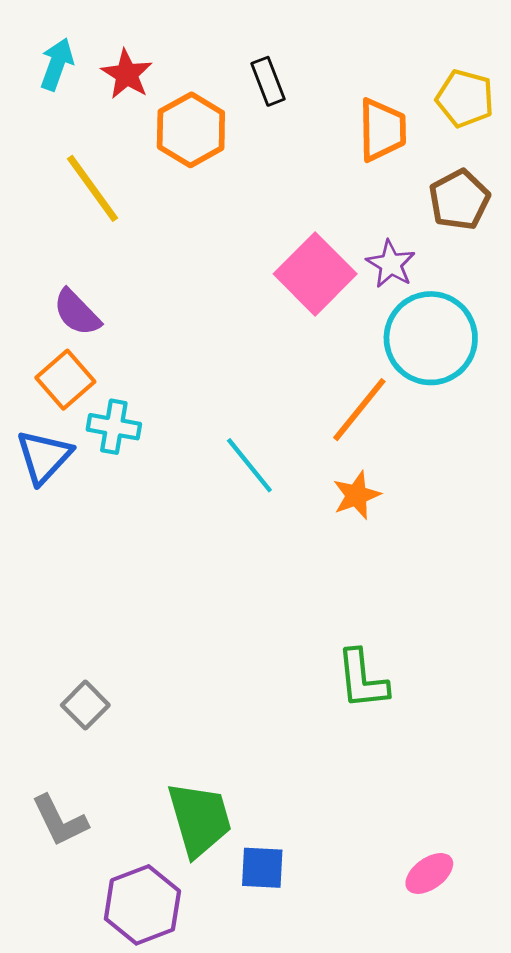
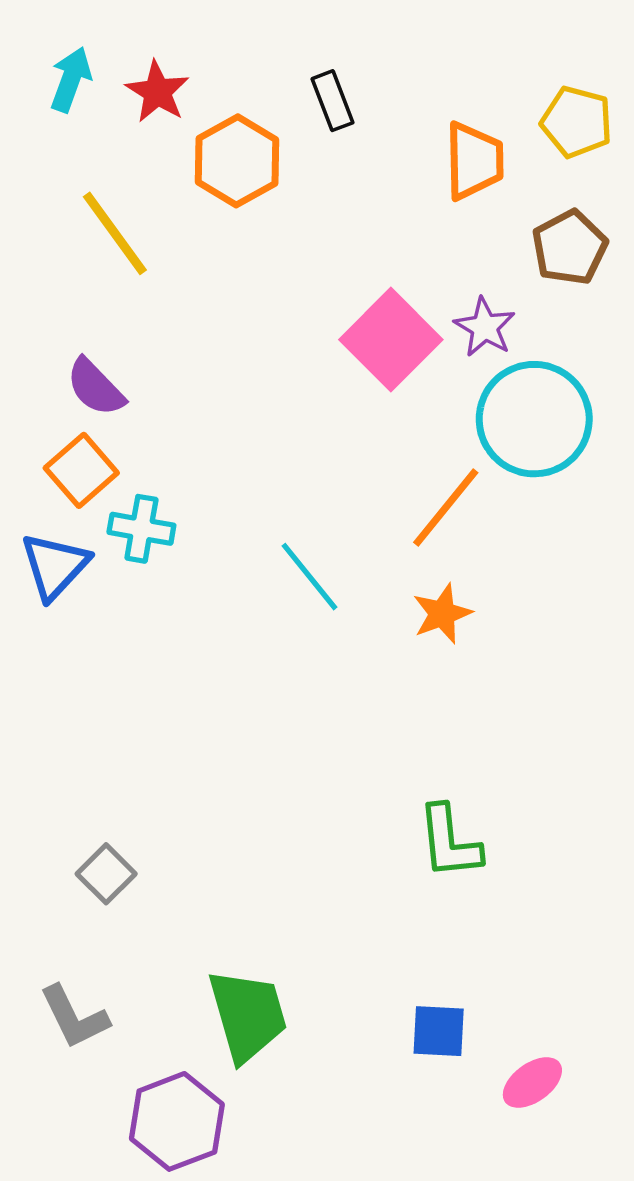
blue square: (262, 868) -> (439, 1031), moved

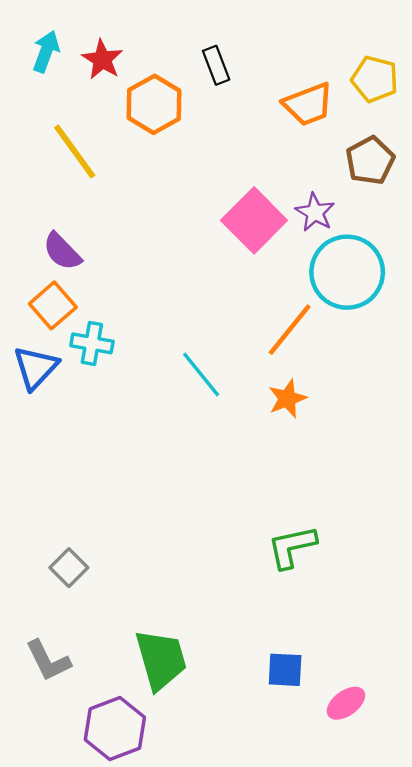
orange trapezoid: (474, 161) -> (308, 104), turned 70
green L-shape: (449, 842) -> (292, 547), turned 84

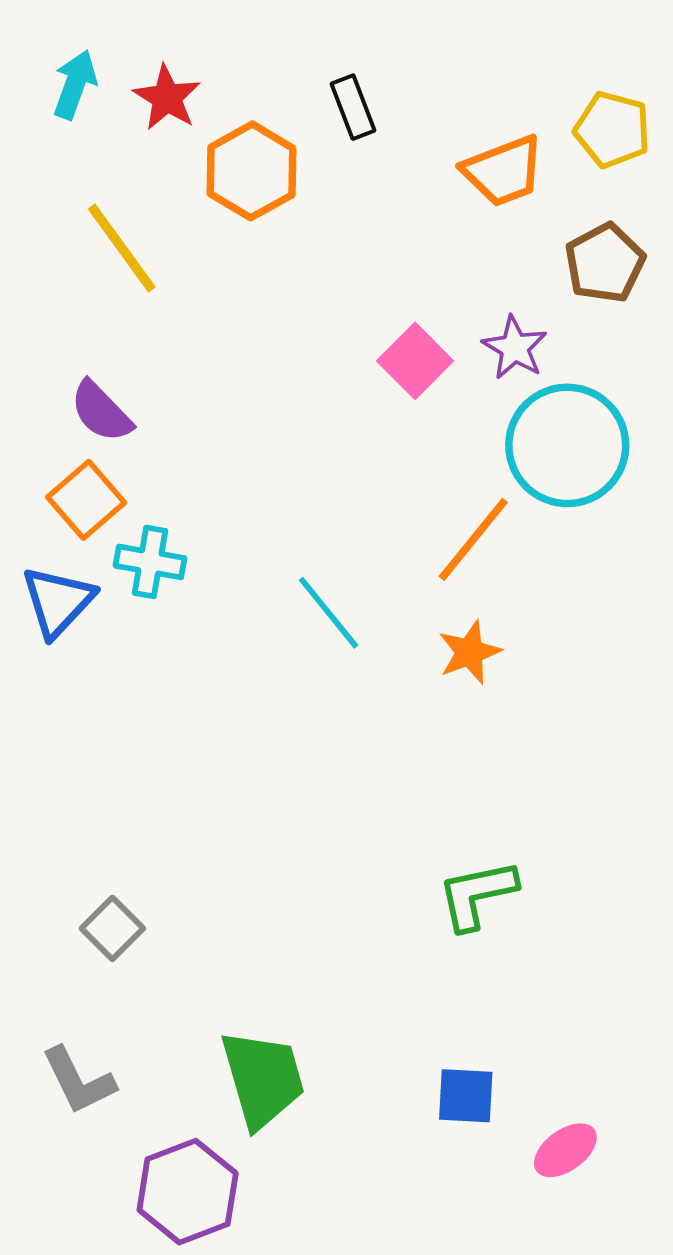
pink square: (254, 220) -> (415, 361), size x0.7

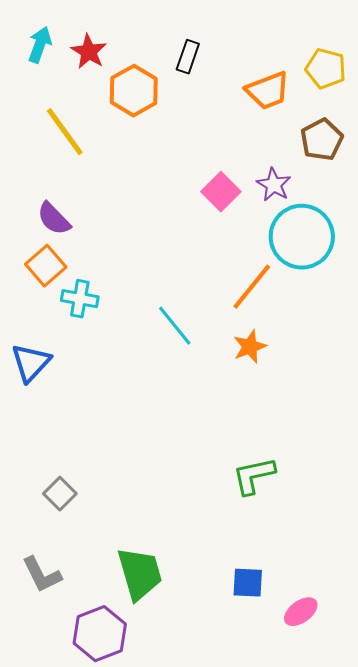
black rectangle: (353, 107) -> (188, 57), turned 40
blue triangle: (58, 601) -> (31, 363), moved

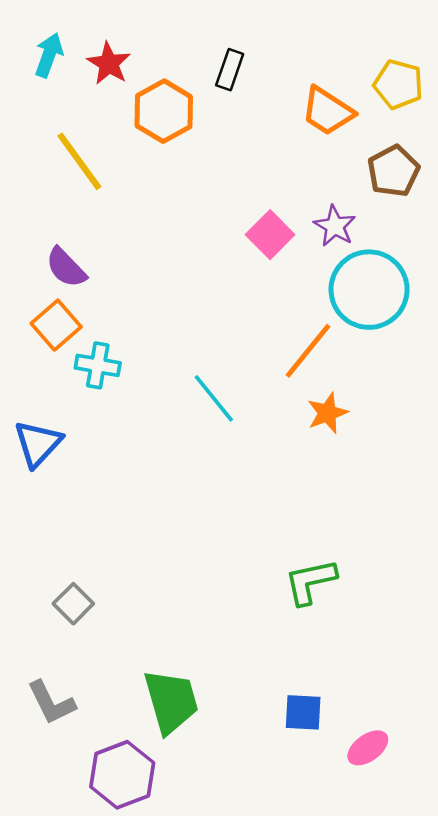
orange trapezoid: (268, 91) -> (327, 111), turned 54
orange star: (250, 347) -> (327, 413), moved

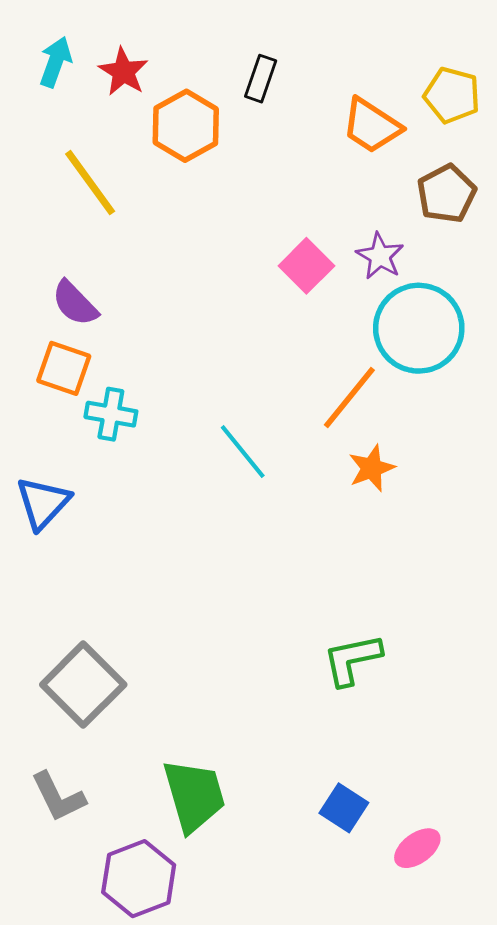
orange square: (56, 325) -> (64, 368), turned -30
gray square: (73, 604) -> (83, 685), size x1.8
blue square: (303, 712) -> (344, 808), turned 30

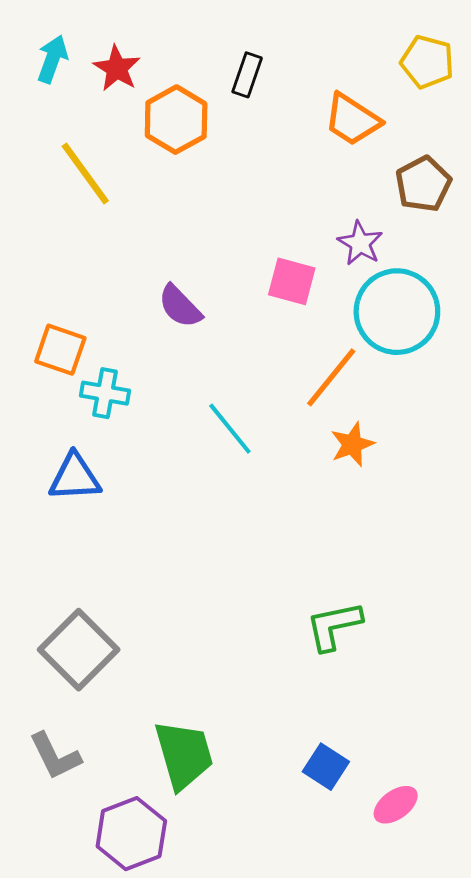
yellow pentagon: (452, 95) -> (427, 62), moved
pink square: (306, 266) -> (292, 281), moved, turned -30
purple semicircle: (75, 303) -> (180, 306), moved
blue triangle: (43, 503) -> (75, 477), moved, turned 44

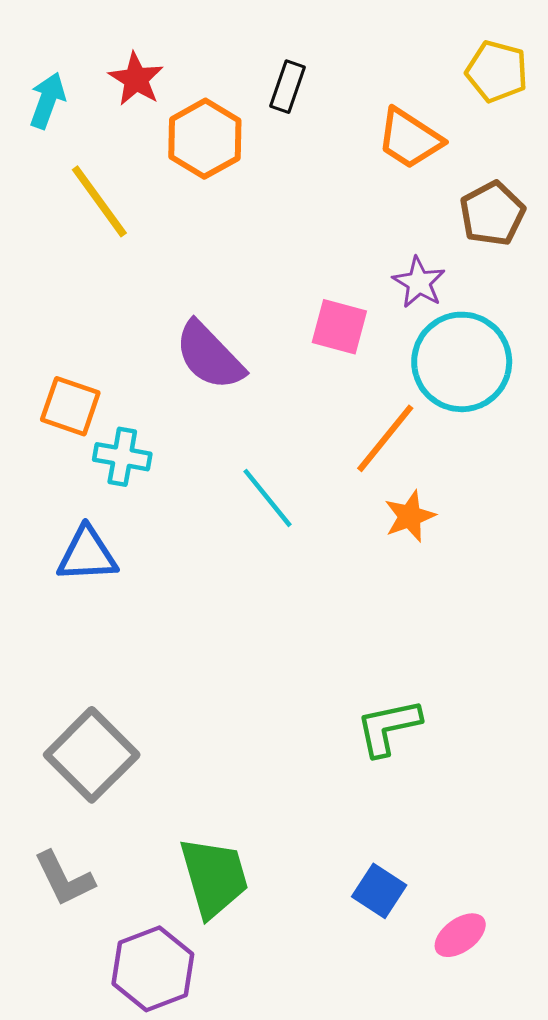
cyan arrow: (52, 59) -> (47, 100), moved
purple semicircle: (180, 306) -> (209, 356), size x1.4

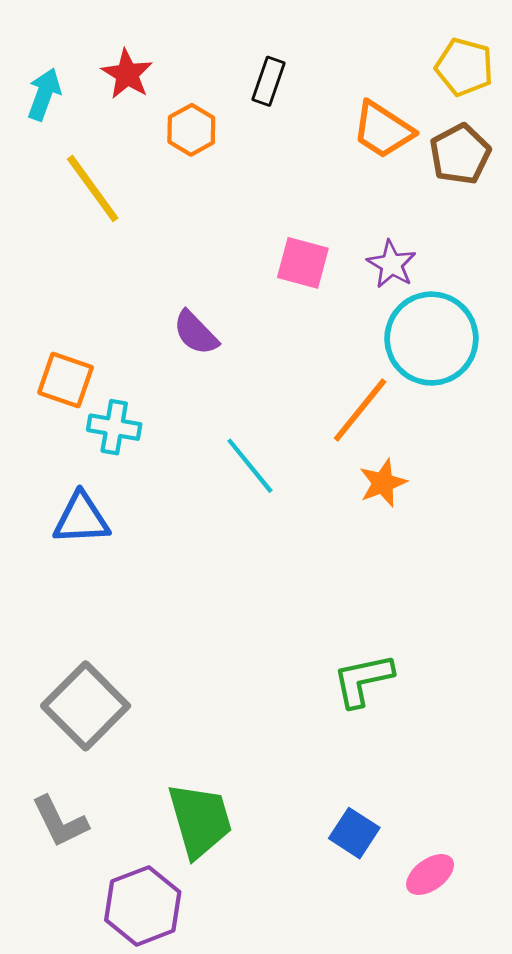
orange hexagon: (205, 139) -> (191, 130), size x0.7
brown pentagon: (492, 214) -> (460, 154), moved
pink square: (339, 327) -> (303, 263), moved
purple semicircle: (209, 356) -> (196, 333), size x0.7

